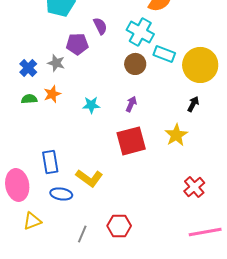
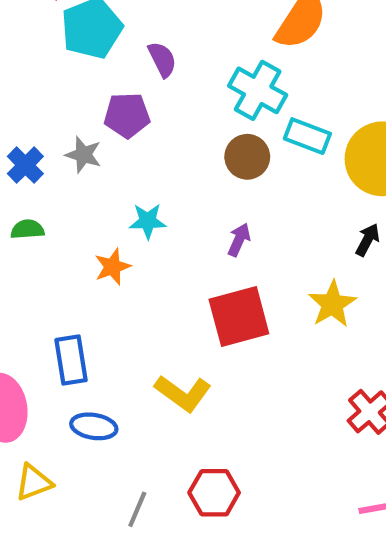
purple semicircle: (100, 26) -> (162, 59), moved
orange star: (52, 94) -> (112, 267), moved
cyan star: (91, 105) -> (148, 221), moved
yellow L-shape: (89, 178) -> (183, 393), moved

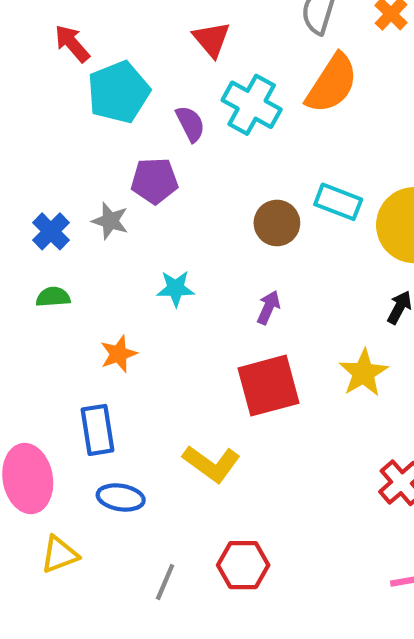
cyan cross: (258, 90) -> (252, 105), moved
orange star: (112, 267) -> (119, 354), moved

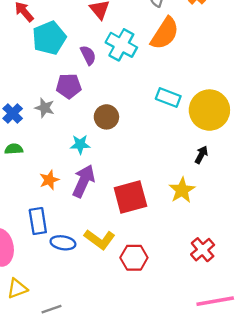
brown circle: (277, 223) -> (106, 117), moved
purple arrow: (268, 307) -> (84, 181), moved, size x1.8
blue ellipse: (121, 497) -> (63, 243), moved
red hexagon: (243, 565) -> (134, 258), moved
gray line: (165, 582) -> (52, 309), moved, turned 48

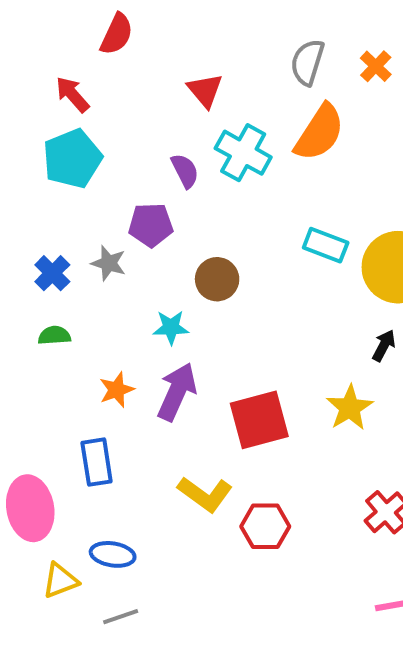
cyan pentagon: (49, 38) -> (72, 159), moved
blue ellipse: (63, 243) -> (113, 554), moved

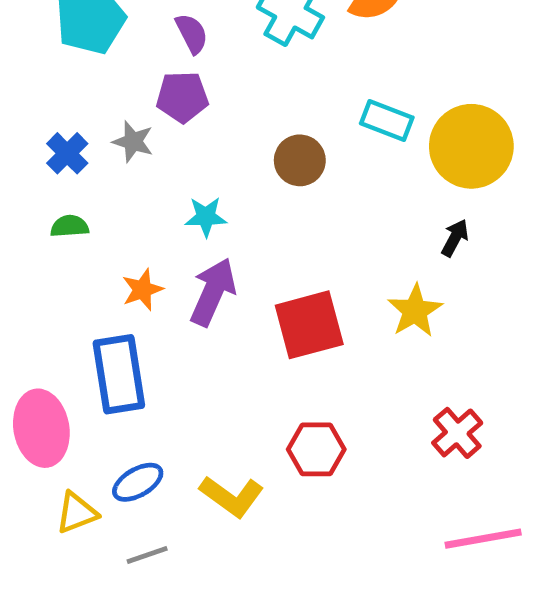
purple semicircle: (185, 171) -> (192, 34), moved
brown circle: (217, 279) -> (300, 160), moved
blue rectangle: (97, 462) -> (119, 374), size x1.4
yellow L-shape: (205, 494) -> (232, 496), moved
blue ellipse: (113, 554) -> (138, 482), turned -39

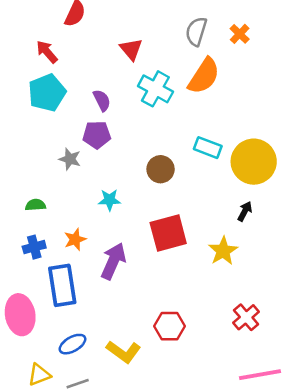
blue cross: (67, 153) -> (34, 247), moved, turned 30
purple arrow: (213, 292) -> (113, 261), moved
red square: (309, 325) -> (168, 233), moved
yellow triangle: (77, 513) -> (39, 375), moved

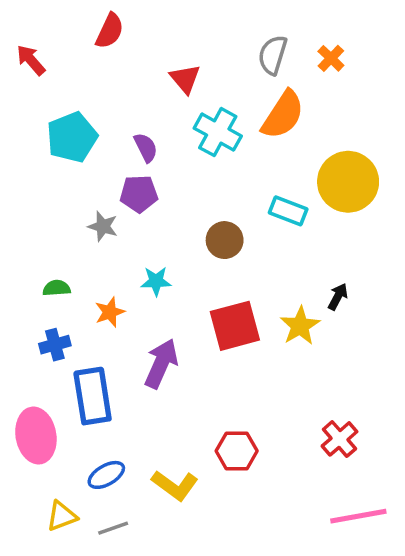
red arrow: (47, 52) -> (31, 60), moved
yellow circle: (254, 162) -> (348, 182), moved
orange star: (75, 239) -> (110, 312), moved
yellow star: (223, 251) -> (300, 326), moved

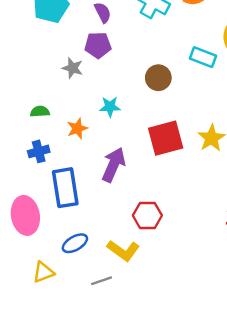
red hexagon: (237, 451) -> (147, 215), moved
gray line: (113, 528) -> (102, 281), moved

